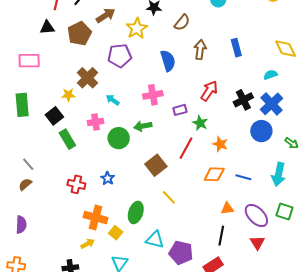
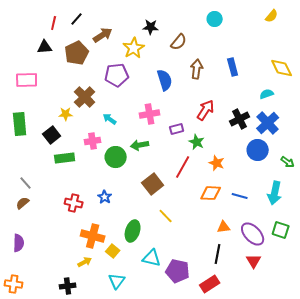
green rectangle: (67, 139) -> (65, 158), turned -66

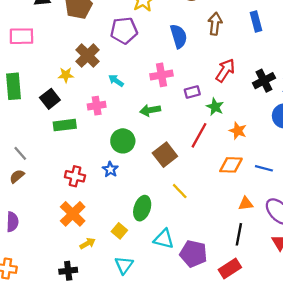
green circle: (116, 157) -> (123, 141), moved
orange cross: (93, 236) -> (73, 214), moved, turned 30

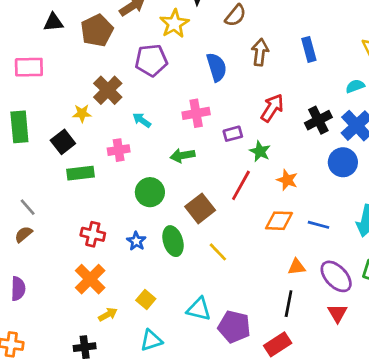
blue star: (110, 169) -> (136, 241), moved
green ellipse: (142, 208) -> (173, 241), moved, turned -35
cyan triangle: (124, 265) -> (151, 340), turned 36

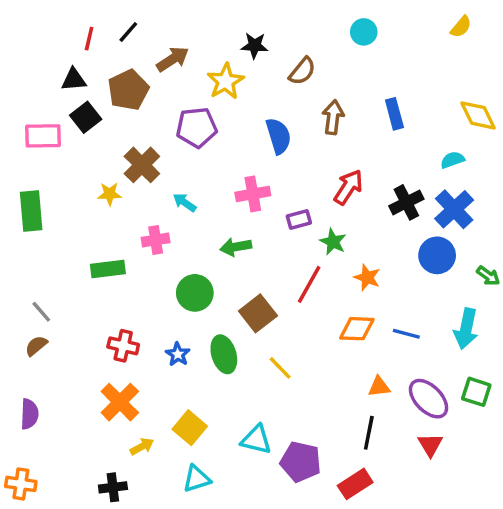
black square: (63, 142) -> (86, 117), moved
yellow square: (146, 300) -> (190, 428), size x1.4

